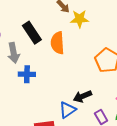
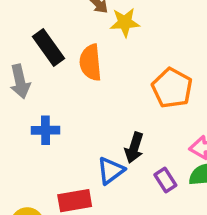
blue cross: (27, 74) -> (46, 130), moved
black arrow: (82, 96) -> (134, 148), turned -48

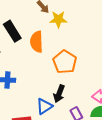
orange pentagon: (172, 88) -> (65, 62), moved

